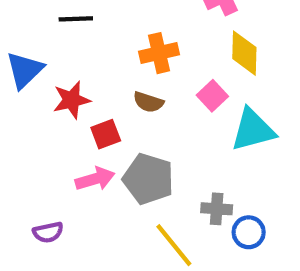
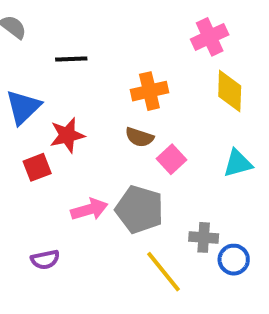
pink square: (212, 96) -> (172, 159), moved
cyan triangle: (253, 130) -> (238, 163), size x0.7
red square: (106, 134) -> (37, 167), moved

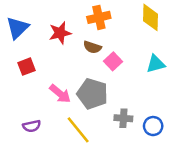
red star: (67, 135) -> (60, 33), moved
pink arrow: (89, 209) -> (60, 94), turned 55
gray cross: (204, 237) -> (123, 118), moved
yellow line: (164, 272) -> (78, 130), moved

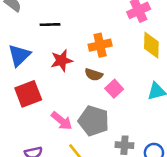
red square: (26, 67) -> (28, 94), size x1.5

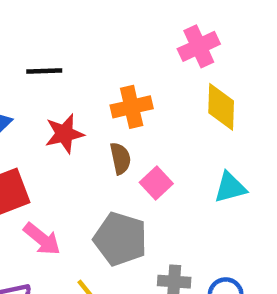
brown semicircle: (94, 75) -> (120, 158), turned -120
pink arrow: (62, 121) -> (42, 239), moved

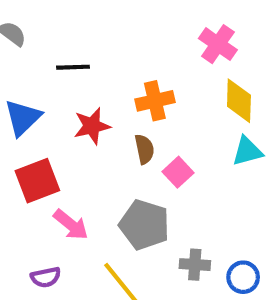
pink cross: (199, 46) -> (218, 44), turned -30
cyan triangle: (230, 187) -> (247, 151), moved

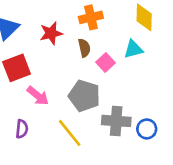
cyan triangle: (247, 151) -> (133, 49), moved
gray cross: (195, 265) -> (116, 121), size x1.5
purple semicircle: (46, 277) -> (22, 129), turned -72

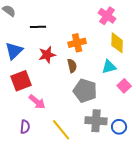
pink square: (106, 63) -> (124, 86), moved
gray pentagon: (84, 96) -> (85, 91), moved

